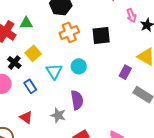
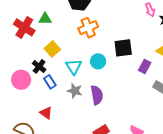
black square: (101, 35) -> (123, 48), moved
black cross: (14, 63) -> (39, 66), moved
gray star: (58, 115) -> (75, 91), moved

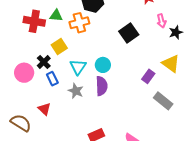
red cross: (24, 27) -> (34, 21), turned -30
orange cross: (88, 28) -> (79, 23), moved
black square: (123, 48) -> (129, 33), moved, turned -36
purple semicircle: (97, 95) -> (102, 86), moved

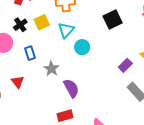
black cross: (44, 62) -> (20, 25), moved
cyan triangle: (78, 67) -> (66, 30), moved
purple semicircle: (102, 86) -> (71, 88), moved, turned -36

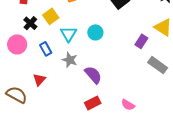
cyan triangle: (66, 30) -> (68, 34), moved
red triangle: (18, 82) -> (39, 80), turned 32

